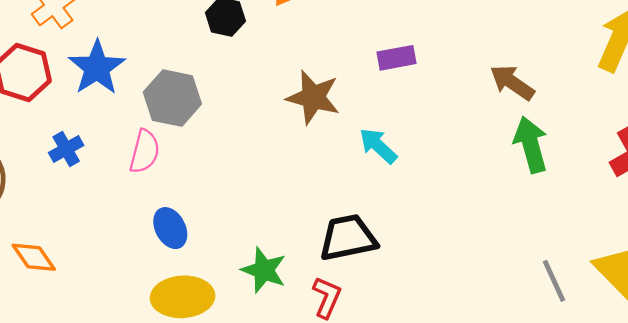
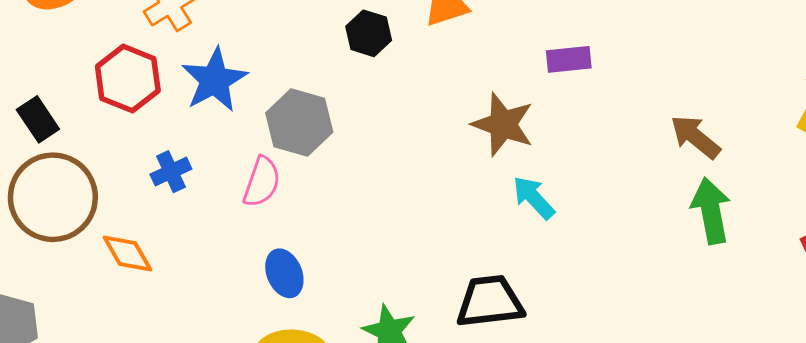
purple rectangle: (396, 58) -> (569, 59), moved
brown star: (313, 97) -> (503, 124), moved
orange diamond: (34, 257) -> (127, 253), moved

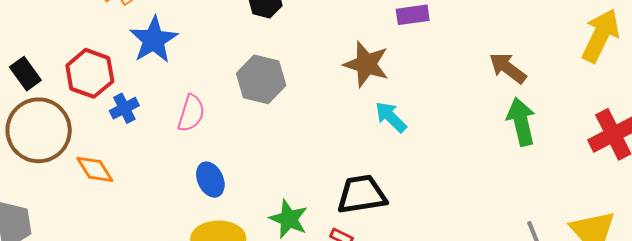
red hexagon: (128, 79) -> (90, 73), moved
gray hexagon: (299, 123) -> (261, 79), moved

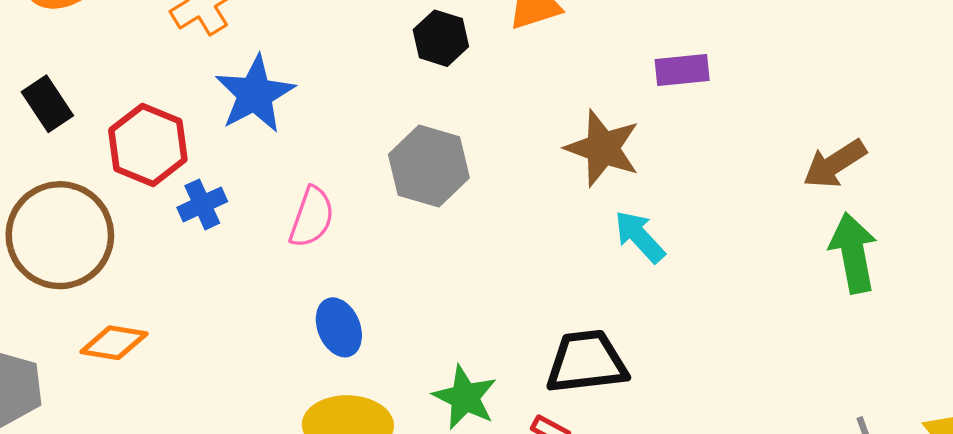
brown arrow: (508, 68) -> (835, 164), turned -72
black rectangle: (25, 74) -> (47, 104), moved
orange diamond: (95, 169) -> (114, 343), moved, turned -51

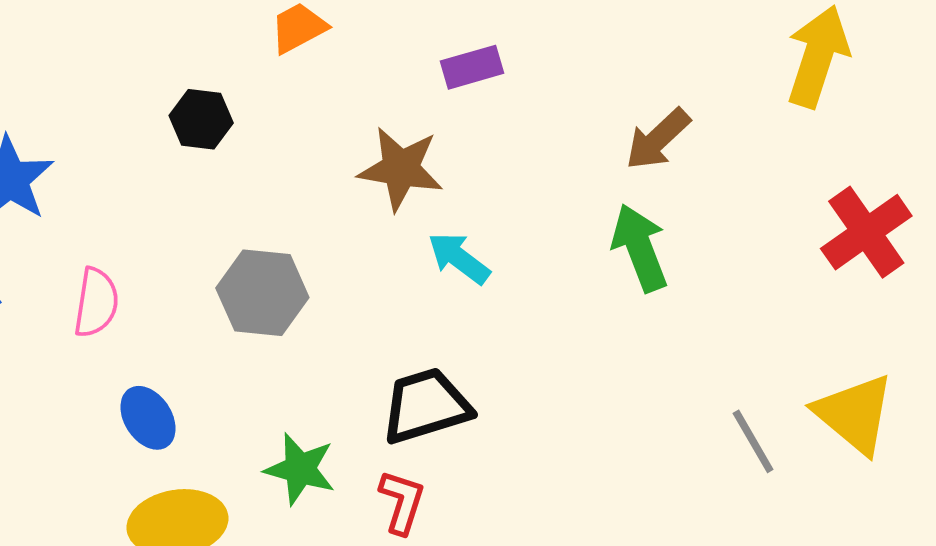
black hexagon: (441, 38) -> (201, 119), moved
gray hexagon: (429, 166) -> (262, 293), moved
green arrow: (853, 253) -> (640, 248), moved

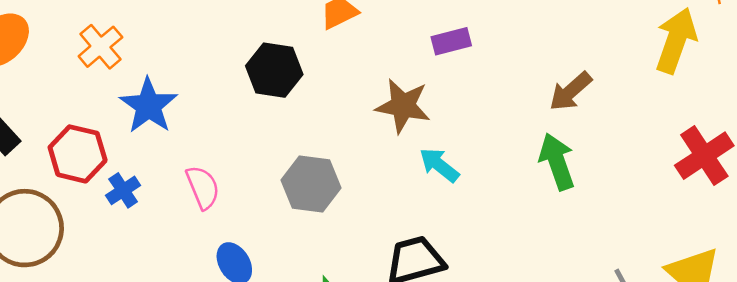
black hexagon: (201, 119) -> (274, 70), size x1.4
pink semicircle: (96, 303) -> (203, 187), turned -33

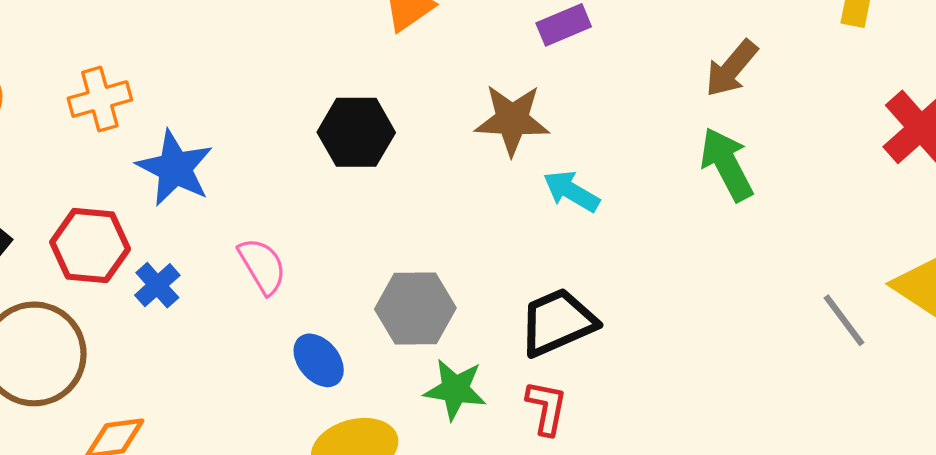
orange cross: (100, 47) -> (100, 99), turned 33
black hexagon: (274, 70) -> (356, 132), moved
gray hexagon: (311, 184) -> (415, 308), moved

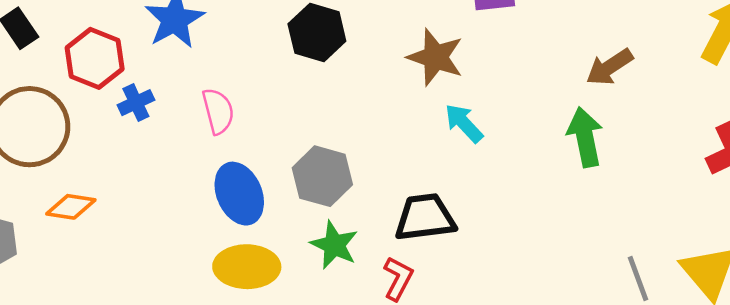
blue ellipse: (319, 360) -> (239, 194), size x1.4

